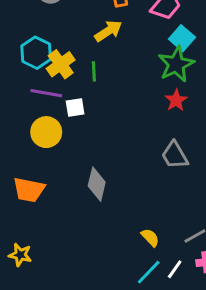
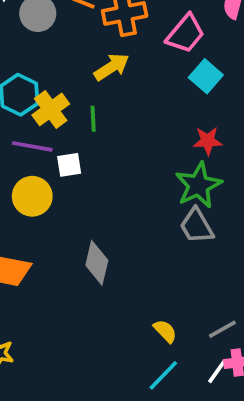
green star: (176, 64) -> (198, 185), moved
red star: (176, 100) -> (208, 141), moved, turned 30
white line: (175, 269) -> (217, 372), moved

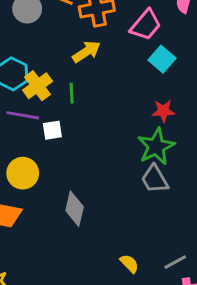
yellow circle: (32, 196) -> (23, 173), moved

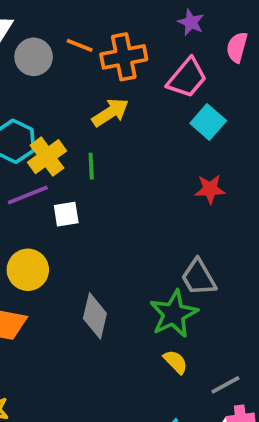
purple line: (23, 115) -> (28, 195), turned -32
green star: (156, 146) -> (174, 314), moved
yellow semicircle: (129, 264) -> (176, 362), moved

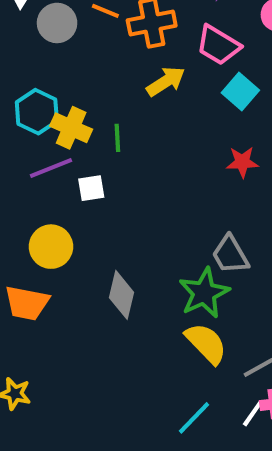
pink trapezoid: (187, 78) -> (218, 45), turned 81
yellow arrow: (110, 112) -> (166, 81), moved
yellow cross: (47, 157) -> (71, 128), turned -30
yellow semicircle: (176, 362) -> (206, 343), size x1.6

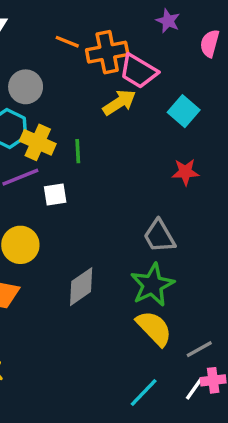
gray circle: (57, 23) -> (26, 87), moved
pink trapezoid: (218, 45) -> (138, 71), moved
gray trapezoid: (230, 255) -> (159, 236), moved
gray diamond: (121, 295) -> (81, 287), turned 42

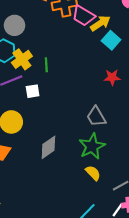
yellow arrow: (119, 102) -> (100, 23), moved
yellow cross: (38, 142) -> (22, 59), turned 30
yellow semicircle: (154, 328) -> (93, 173), size x0.7

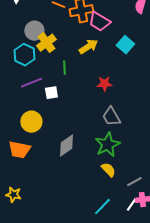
yellow arrow: (100, 23) -> (88, 47), moved
yellow cross: (22, 59) -> (46, 43), moved
red star: (112, 77) -> (104, 84), moved

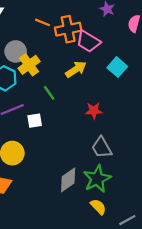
green line: (64, 68) -> (49, 93), turned -32
gray diamond: (66, 146) -> (68, 180), moved

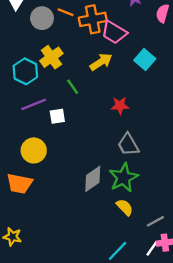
gray circle: (16, 51) -> (42, 18), moved

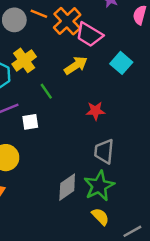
orange cross: (93, 19) -> (67, 21), turned -32
gray trapezoid: (128, 145) -> (104, 151), turned 35

